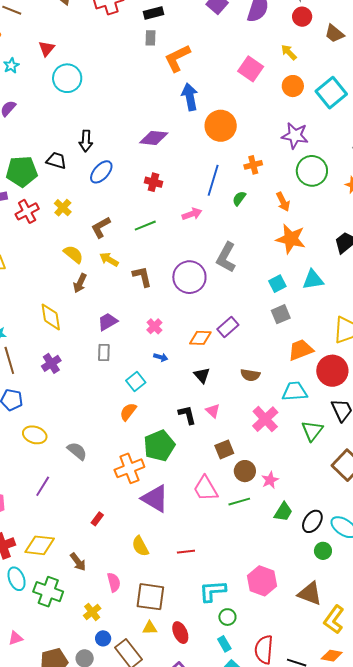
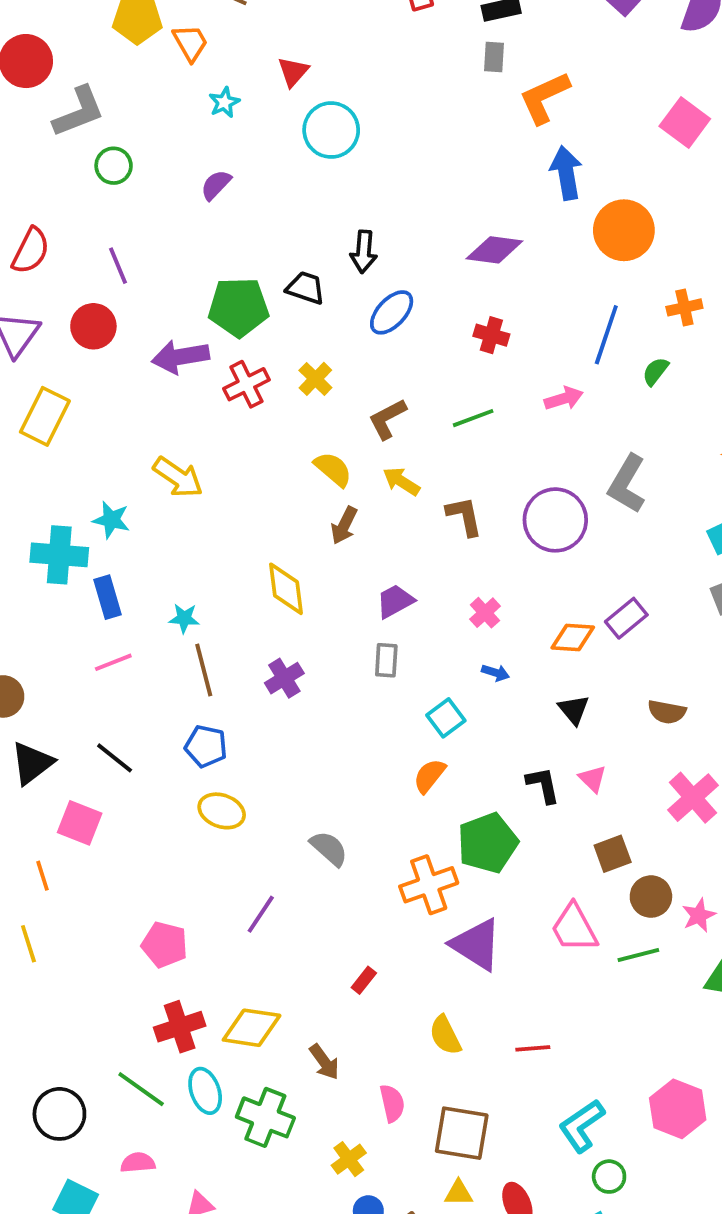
yellow ellipse: (35, 435) -> (222, 811), moved
cyan L-shape: (212, 591) -> (582, 1126), turned -32

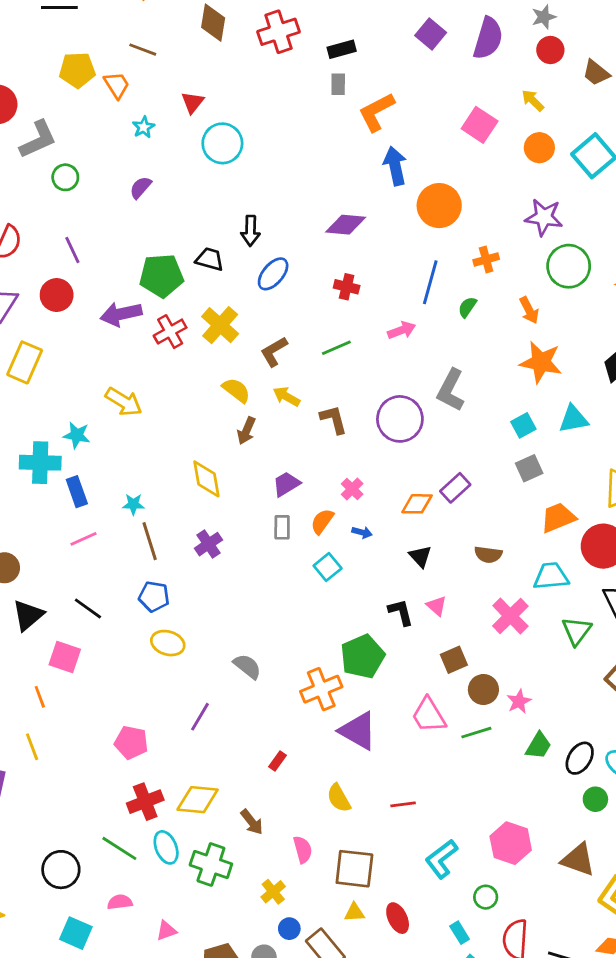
yellow cross: (315, 379) -> (220, 325), size x1.5
orange semicircle: (429, 776) -> (322, 521), moved
green circle: (609, 1177) -> (486, 897), moved

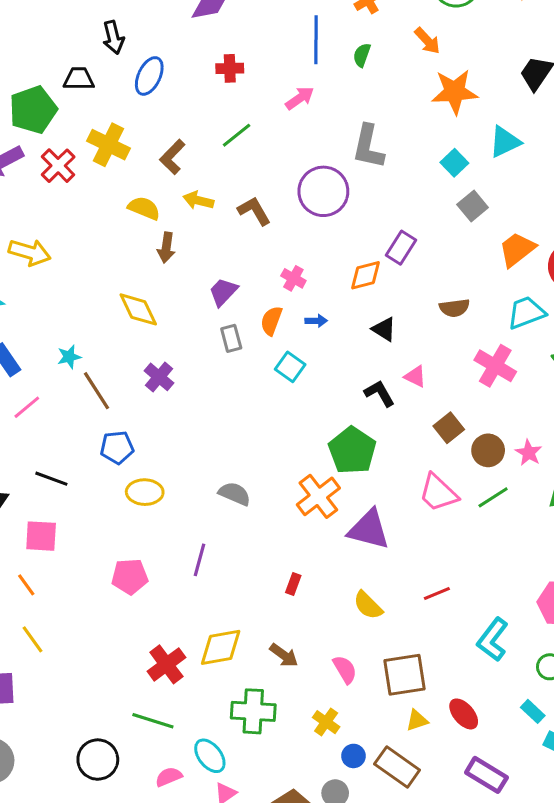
pink pentagon: (131, 742) -> (130, 576), moved
cyan ellipse: (166, 847) -> (210, 756), moved

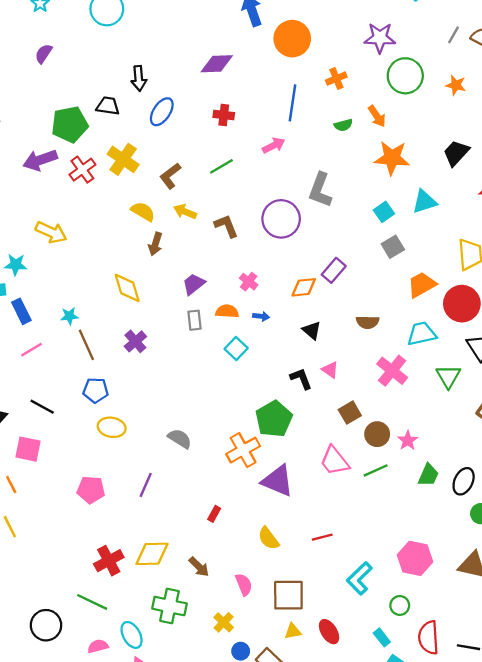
green semicircle: (362, 55) -> (343, 125), moved, turned -132
orange semicircle: (271, 321) -> (227, 311), turned 65

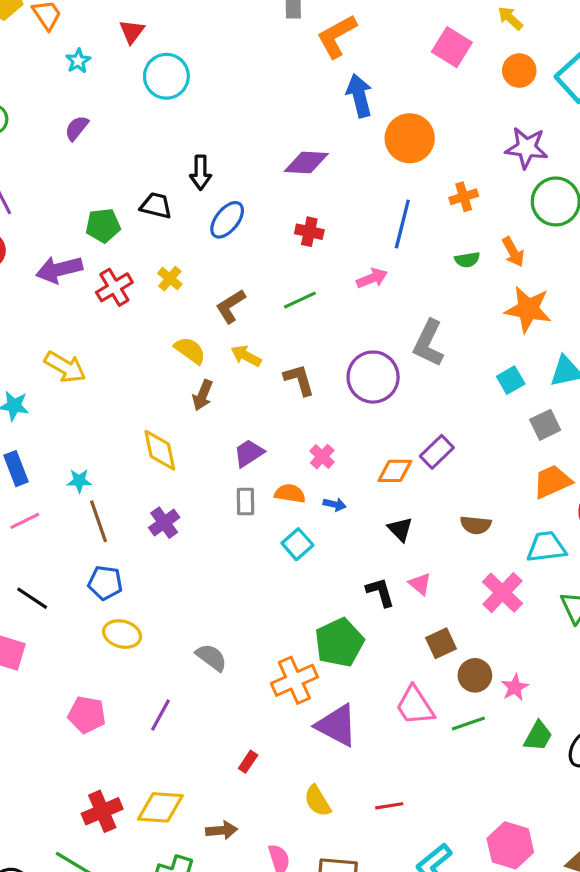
green pentagon: (70, 124) -> (103, 225), size x0.7
yellow cross: (123, 159) -> (170, 279), size x0.6
gray square: (393, 247) -> (545, 425), moved
brown arrow: (199, 567) -> (222, 830), turned -55

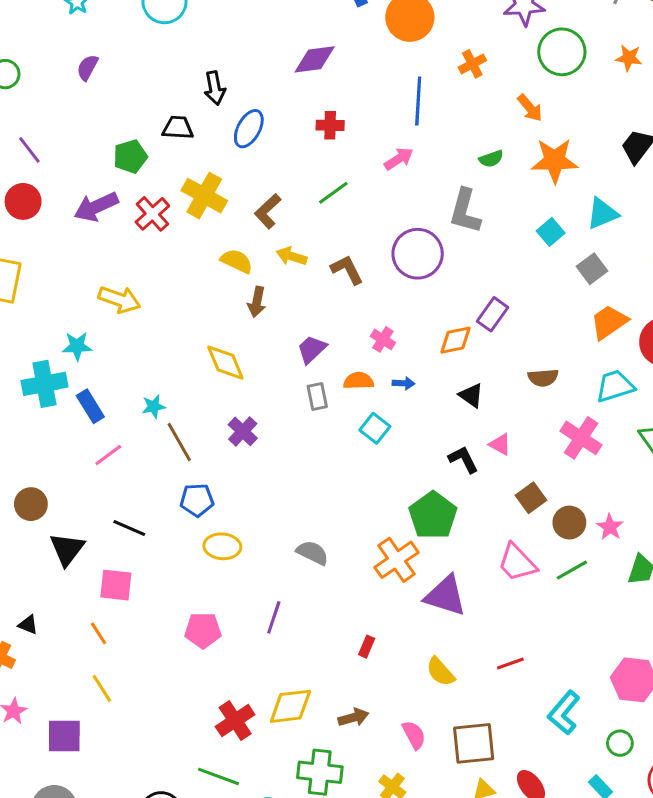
green semicircle: (467, 260) -> (491, 159), moved
yellow cross: (170, 279) -> (204, 196), size x1.8

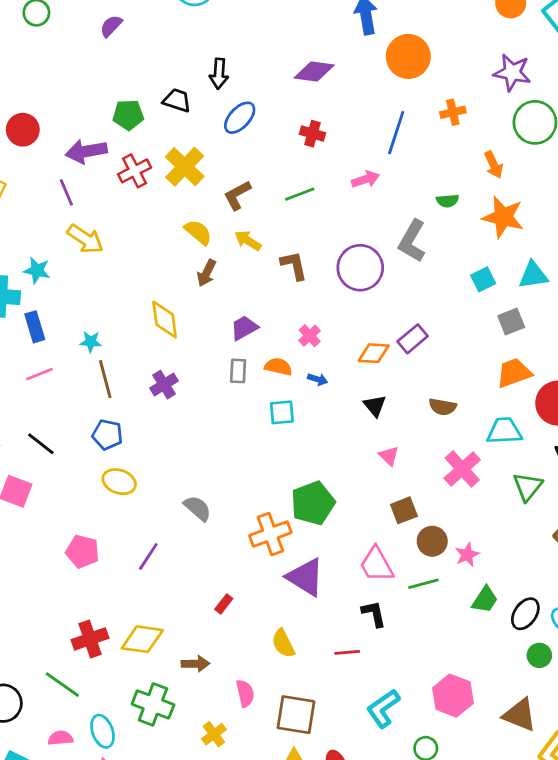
purple line: (29, 150) -> (66, 192), moved
cyan square: (375, 428) -> (282, 412), turned 32
black L-shape: (463, 459) -> (374, 614), moved

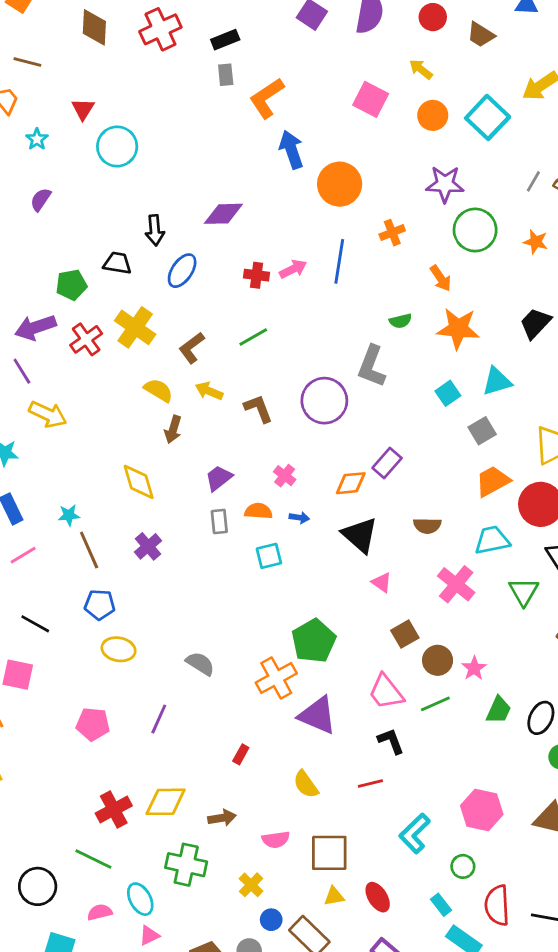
purple diamond: (314, 72) -> (223, 214), moved
pink arrow: (366, 179) -> (293, 269), moved
black triangle: (375, 406) -> (360, 535), size x1.6
pink semicircle: (245, 693) -> (276, 840), turned 104

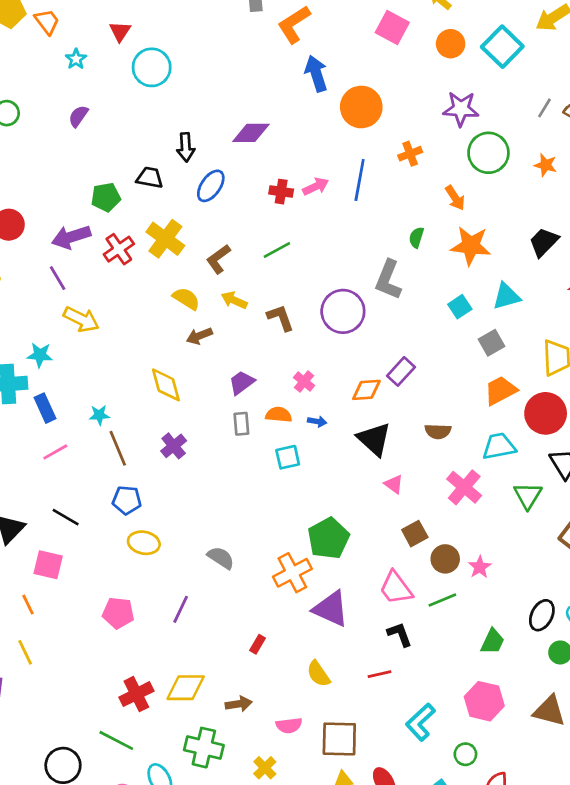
green semicircle: (400, 321) -> (416, 237), turned 120
brown arrow: (173, 429) -> (199, 336), turned 50
green trapezoid: (499, 710) -> (493, 641), moved

